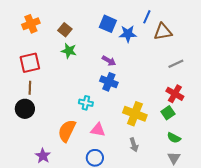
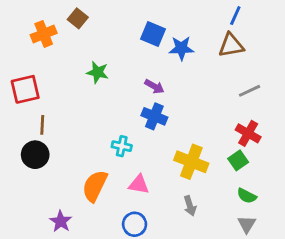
blue line: (147, 17) -> (235, 16), moved
brown square: (65, 30) -> (78, 18), moved
red square: (30, 63) -> (25, 89), moved

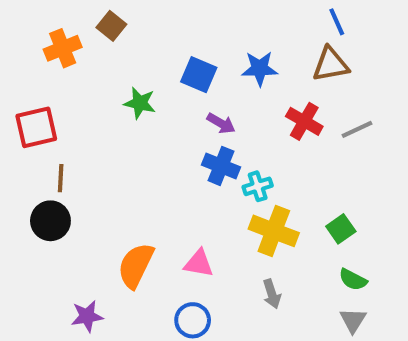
blue line: (235, 16) -> (337, 22), turned -48
blue square: (153, 34) -> (199, 75), moved
red cross: (248, 133) -> (304, 121), moved
cyan cross: (122, 146) -> (258, 186), moved, turned -30
purple star: (61, 221) -> (87, 316), turned 30

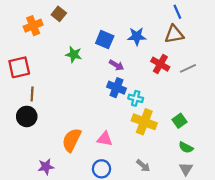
cyan cross: (258, 186) -> (136, 98), turned 32
gray arrow: (272, 294) -> (143, 166), moved, turned -32

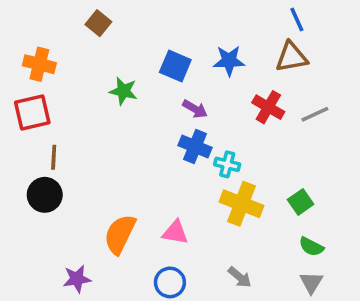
orange cross: (33, 26) -> (39, 64), moved, turned 36

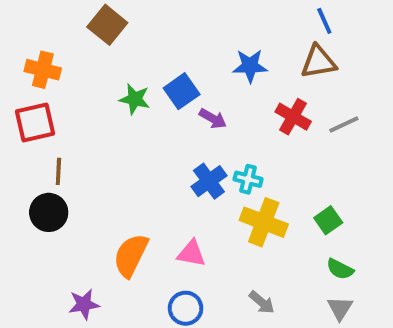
brown square: (98, 23) -> (107, 25), size x1.4
blue square: (175, 66) -> (182, 91), moved, turned 32
blue cross: (195, 147) -> (209, 181), moved, turned 32

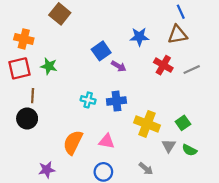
green star: (135, 99) -> (49, 66), moved
cyan cross: (248, 179) -> (88, 100), moved
blue cross: (209, 181) -> (116, 101), turned 30
gray triangle: (340, 308) -> (169, 146), moved

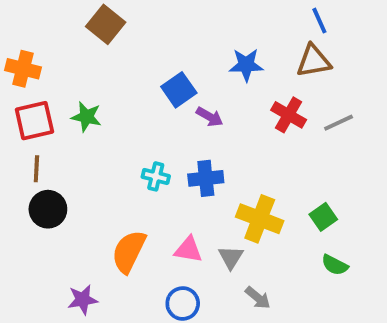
orange cross: (24, 39) -> (23, 69), moved
brown line: (33, 96) -> (36, 169), moved
gray triangle: (169, 146) -> (231, 257), moved

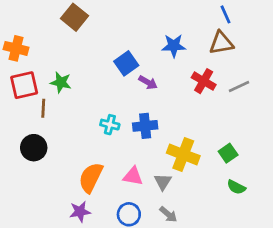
brown line: (36, 169) -> (43, 108), moved
gray arrow: (258, 298) -> (168, 214), moved
purple star: (83, 300) -> (80, 212), moved

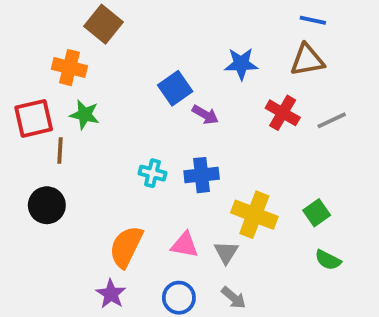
blue line: (225, 14) -> (313, 20), turned -54
orange cross: (16, 48) -> (69, 68), moved
purple star: (80, 212) -> (111, 294), turned -30

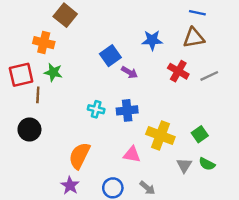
pink triangle: (185, 245) -> (132, 155), moved
gray triangle: (226, 252) -> (184, 165), moved

